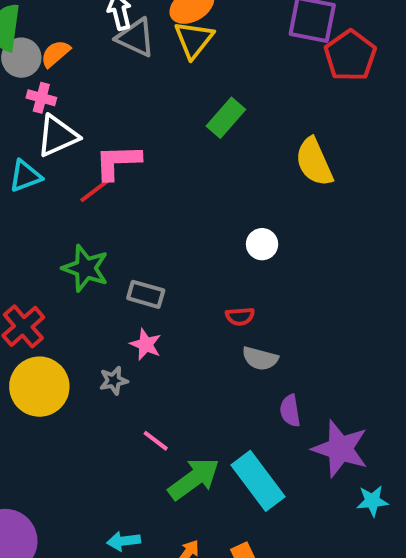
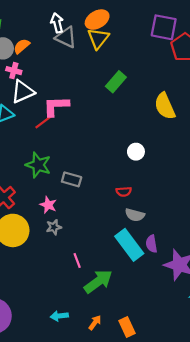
pink star: (146, 344) -> (48, 205), moved
pink line: (156, 441) -> (77, 260), turned 32
cyan rectangle: (258, 481) -> (129, 245), moved

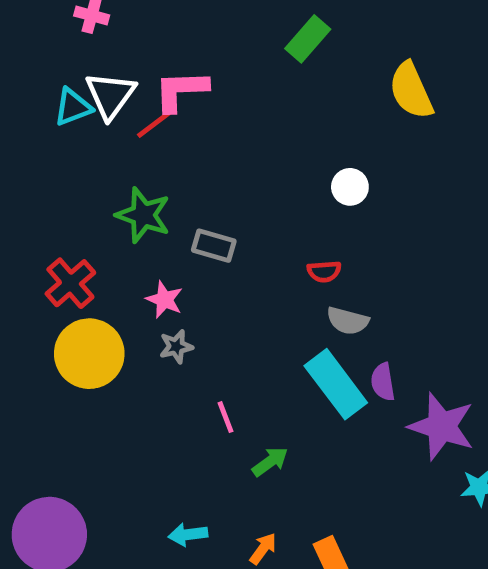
white triangle: (23, 92) -> (110, 95), moved, turned -30
green arrow: (98, 282) -> (270, 462), size x0.6

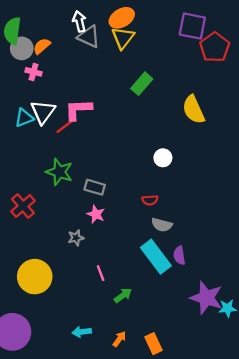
pink star: (164, 300) -> (96, 214), moved
yellow circle: (89, 354) -> (35, 277), moved
purple star: (442, 426) -> (206, 298), moved

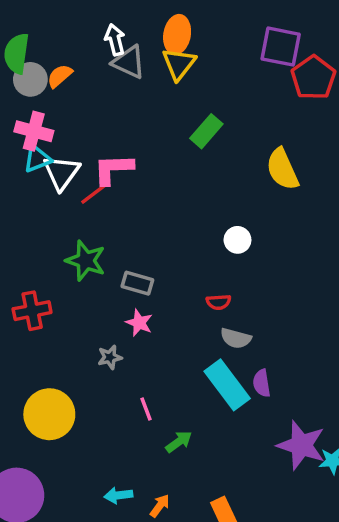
orange ellipse: (122, 18) -> (177, 35), turned -50
pink cross: (34, 72) -> (34, 131), moved, size x1.5
cyan triangle: (24, 118) -> (37, 159), moved
red cross: (23, 206) -> (32, 311), turned 30
orange arrow: (119, 339) -> (160, 506), moved

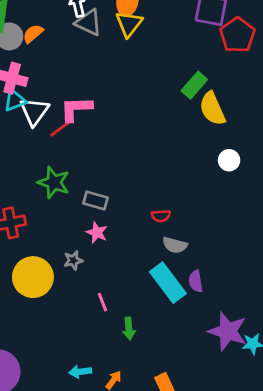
green rectangle: (206, 131) -> (194, 85), moved
white circle: (237, 240) -> (229, 160), moved
yellow circle: (49, 414) -> (33, 277), moved
green arrow: (179, 442) -> (129, 329), turned 120

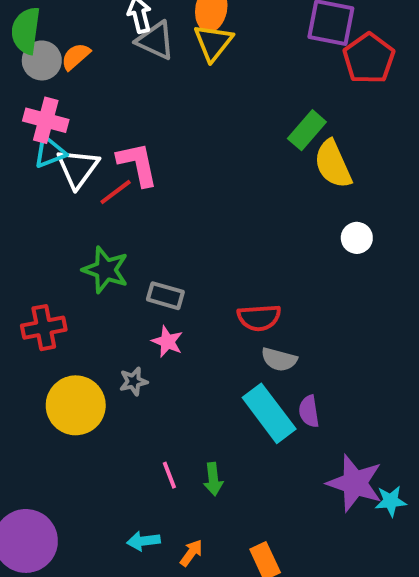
pink L-shape: (76, 109) -> (137, 164), turned 80
red semicircle: (161, 216) -> (259, 318), size x1.5
pink line: (102, 302) -> (169, 475), moved

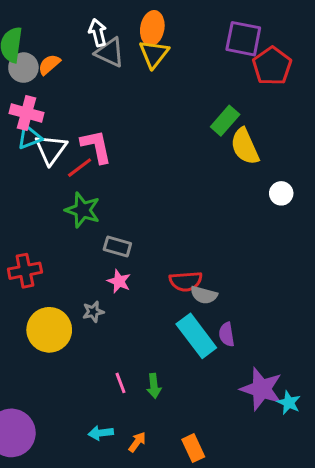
white circle: (357, 238) -> (281, 193), moved
green star: (106, 270) -> (83, 210), moved
red semicircle: (259, 318) -> (186, 281), moved
cyan star: (391, 501) -> (289, 403), turned 30

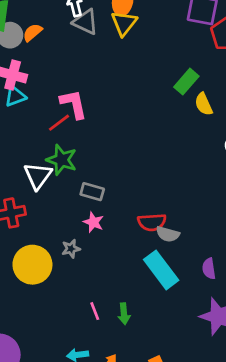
yellow semicircle: (245, 146) -> (204, 104), size x0.7
white triangle: (51, 149) -> (38, 176), moved
purple semicircle: (227, 334) -> (209, 269), moved

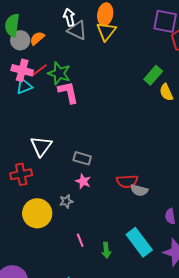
red line: (59, 123) -> (39, 70), moved
green star: (62, 160) -> (59, 73), moved
cyan rectangle: (161, 270) -> (139, 242), moved
pink line: (95, 311) -> (80, 240), moved

